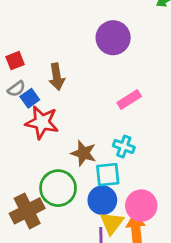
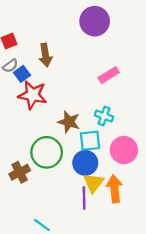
pink circle: (141, 206) -> (124, 150), moved
brown cross: (27, 211) -> (20, 172), size x0.7

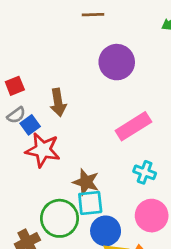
pink rectangle: (109, 75) -> (133, 126), size x1.4
cyan cross: (104, 116) -> (145, 172), moved
cyan square: (90, 141) -> (90, 203), moved

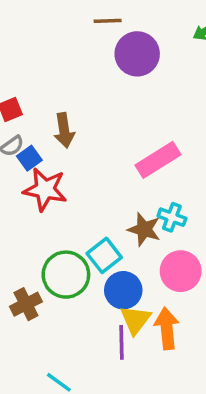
purple circle: (117, 62) -> (137, 54), moved
brown star: (86, 182) -> (144, 229), moved
cyan square: (90, 203) -> (104, 255), turned -32

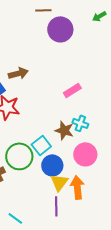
brown arrow: (64, 130) -> (18, 73), turned -96
pink rectangle: (158, 160) -> (72, 90), size x0.7
purple line: (122, 342) -> (56, 206), moved

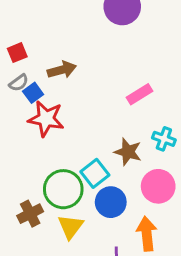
cyan cross: (80, 123) -> (164, 139), moved
yellow triangle: (59, 182) -> (70, 227), moved

